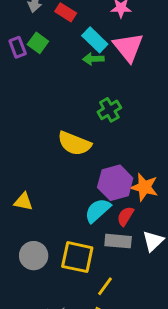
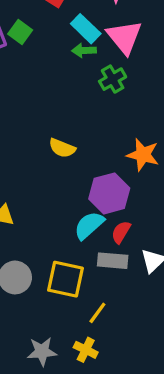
green cross: (109, 110) -> (113, 79), moved
yellow semicircle: (74, 143) -> (62, 148), size x0.7
orange star: (144, 187) -> (143, 155), moved

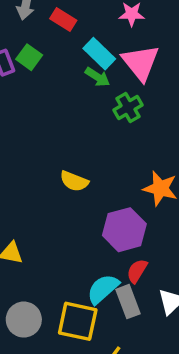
green arrow: (84, 51) -> (97, 77), turned -145
cyan semicircle: (89, 225) -> (103, 289), moved
gray rectangle: (113, 261) -> (128, 302), turned 64

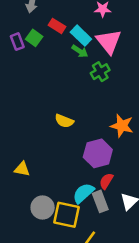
red rectangle: (63, 19) -> (57, 26), moved
gray circle: (24, 320) -> (43, 207), moved

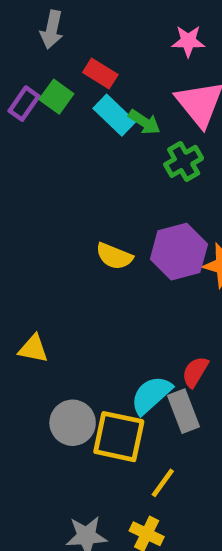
cyan rectangle: (81, 36) -> (114, 115), moved
purple rectangle: (17, 42) -> (24, 104), turned 56
purple hexagon: (98, 153) -> (179, 252), moved

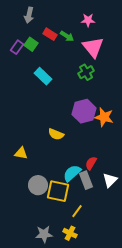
cyan rectangle: (114, 115) -> (43, 76), moved
green arrow: (144, 122) -> (67, 36), moved
yellow semicircle: (114, 256) -> (56, 134), moved

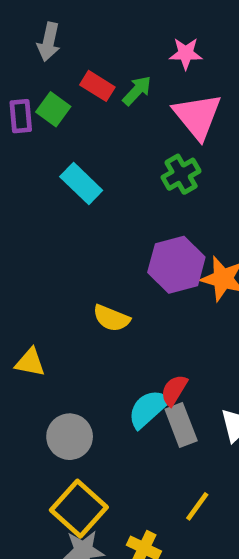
green arrow: (67, 36) -> (137, 91), turned -80
purple rectangle: (17, 47) -> (21, 116), turned -40
red semicircle: (91, 163) -> (174, 390), moved
yellow square: (58, 191) -> (79, 509), moved, turned 30
yellow line: (77, 211) -> (197, 506), moved

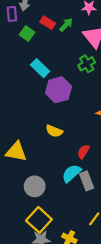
purple rectangle: (21, 116) -> (12, 14), moved
purple hexagon: (176, 265) -> (58, 90), moved
yellow triangle: (30, 362) -> (16, 152), size x1.5
red semicircle: (174, 390) -> (83, 152), moved

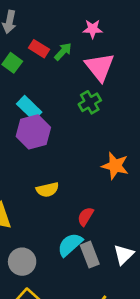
purple hexagon: (58, 90) -> (33, 132), moved
yellow semicircle: (54, 131) -> (47, 190), turned -35

